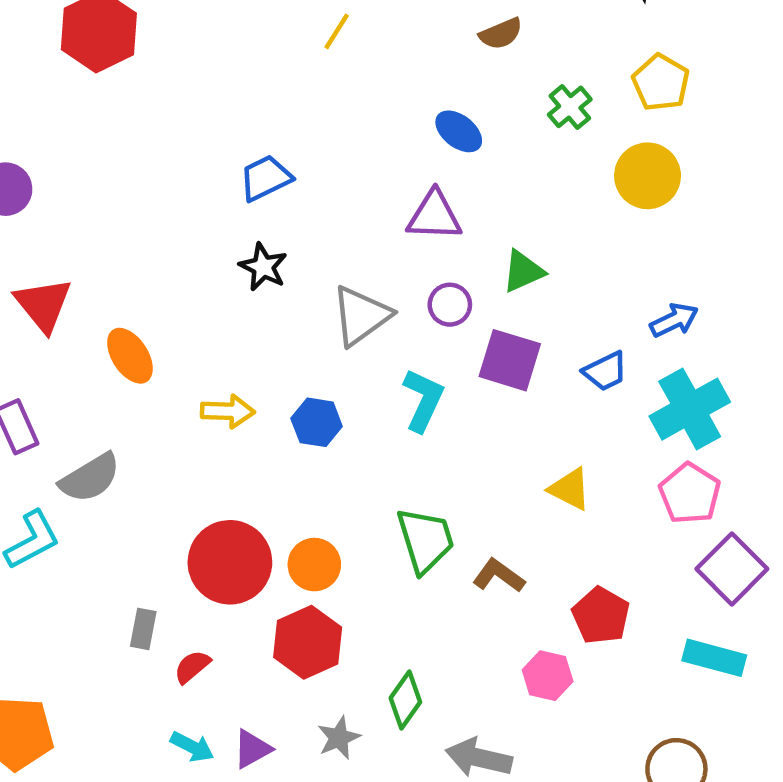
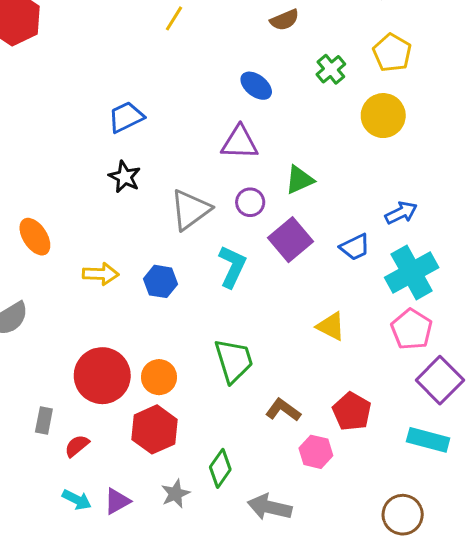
purple square: (510, 360) -> (291, 240), turned 33
brown L-shape: (499, 576) -> (283, 410), moved

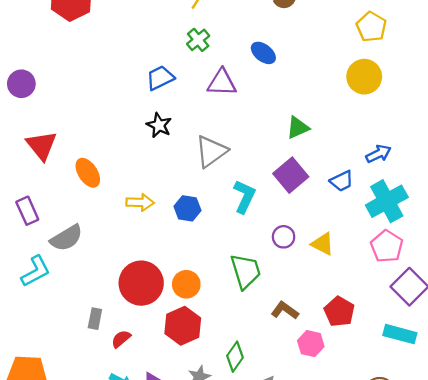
green cross: (331, 69) -> (198, 40), moved
purple triangle: (240, 142) -> (222, 83), moved
purple circle: (250, 202) -> (284, 237), moved

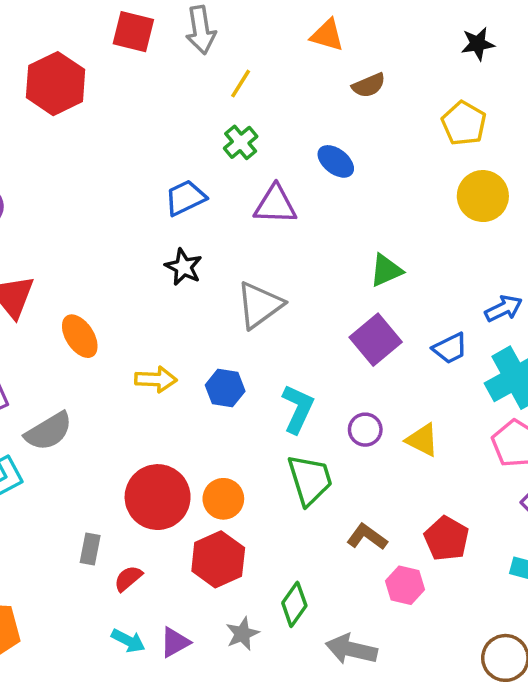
yellow pentagon: (371, 27) -> (464, 123), moved
cyan L-shape: (244, 196) -> (298, 409), moved

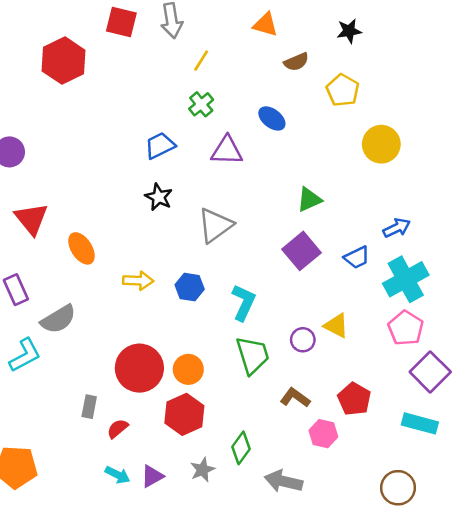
black star: (478, 44) -> (349, 31), moved
yellow pentagon: (464, 123) -> (343, 90), moved
purple circle: (365, 430) -> (303, 340), moved

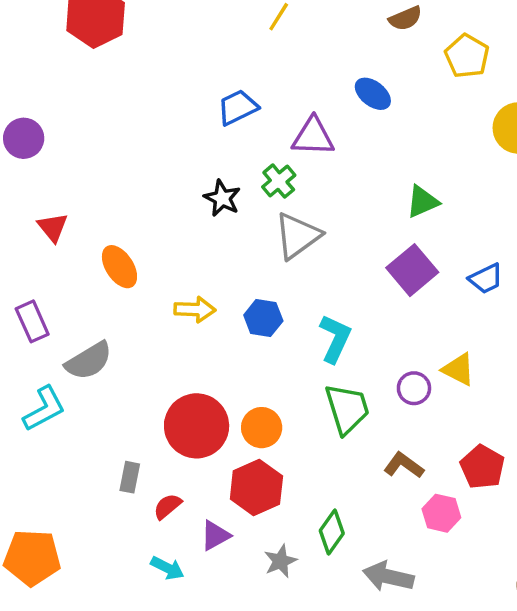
green cross: (201, 104) -> (279, 181), moved
blue trapezoid: (160, 145) -> (238, 107), moved
red triangle: (31, 219) -> (53, 227), size x0.7
purple triangle: (152, 476) -> (215, 535), moved

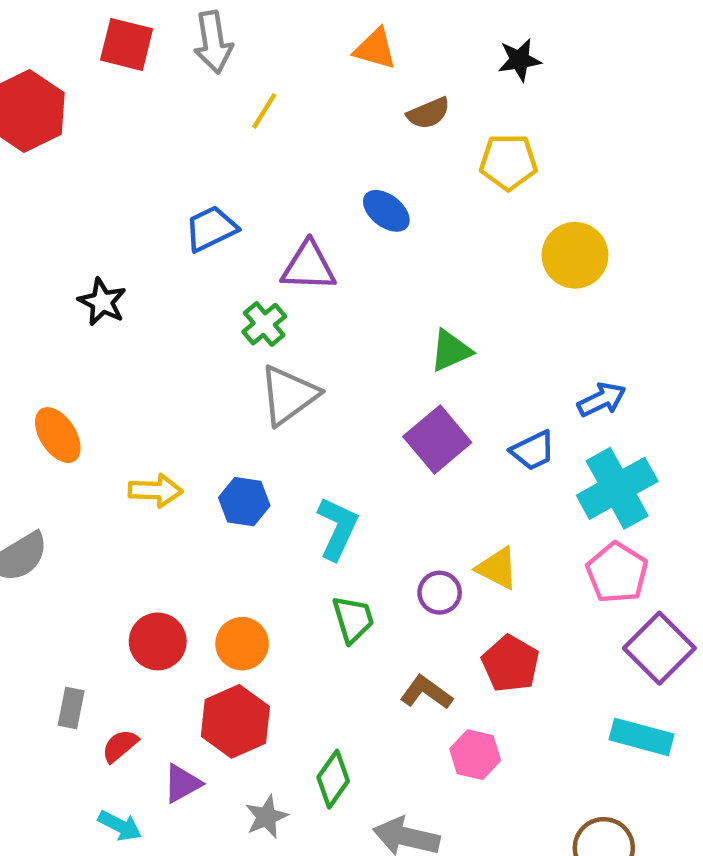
yellow pentagon: (467, 56) -> (508, 162), turned -30
black star: (222, 198) -> (102, 302), moved
green trapezoid: (347, 409) -> (353, 619), size x0.7
red circle: (197, 426) -> (158, 641), size x0.7
red pentagon: (482, 467) -> (511, 664), moved

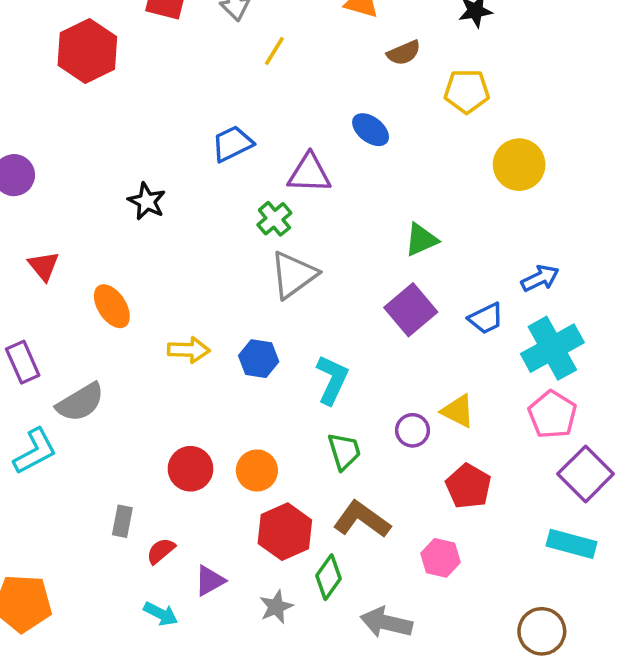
brown L-shape: (426, 693) -> (362, 519), moved, size x1.4
red hexagon: (235, 721) -> (285, 532), moved

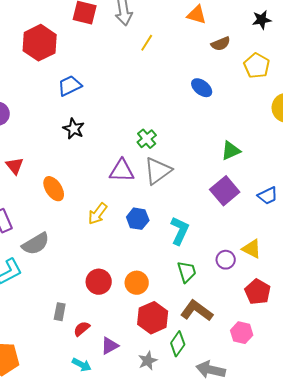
yellow pentagon: (467, 91) -> (257, 66), turned 30
blue trapezoid: (232, 144) -> (70, 86), moved
purple triangle: (309, 173) -> (122, 171), moved
yellow arrow: (189, 350) -> (98, 214), turned 125

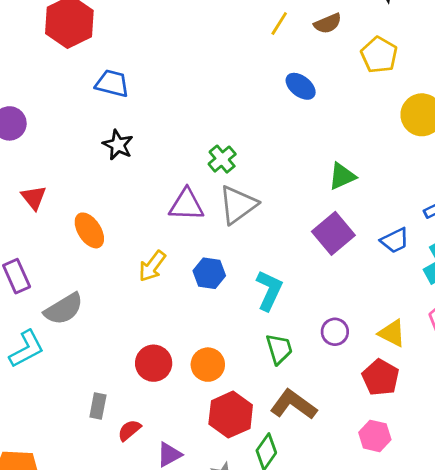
yellow line: (147, 43) -> (279, 23), moved
blue trapezoid: (70, 86) -> (112, 83), turned 40
yellow triangle: (252, 249) -> (392, 333), moved
pink hexagon: (242, 333) -> (375, 436), moved

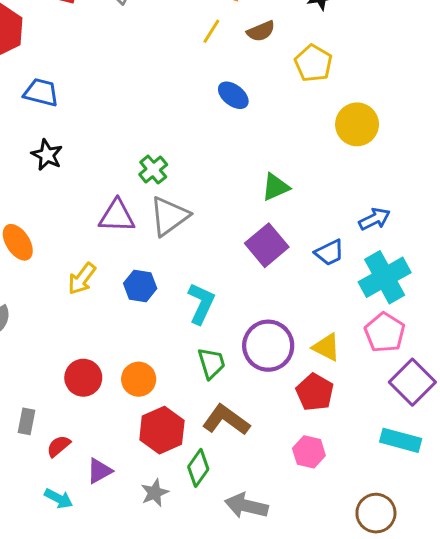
purple circle: (335, 332) -> (268, 346), size x1.8

